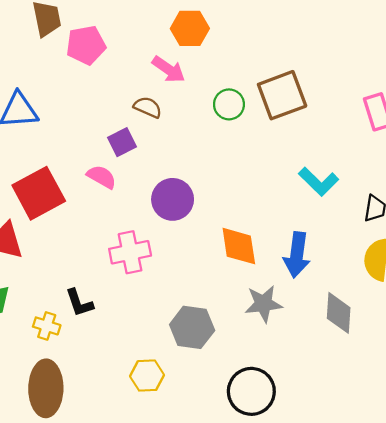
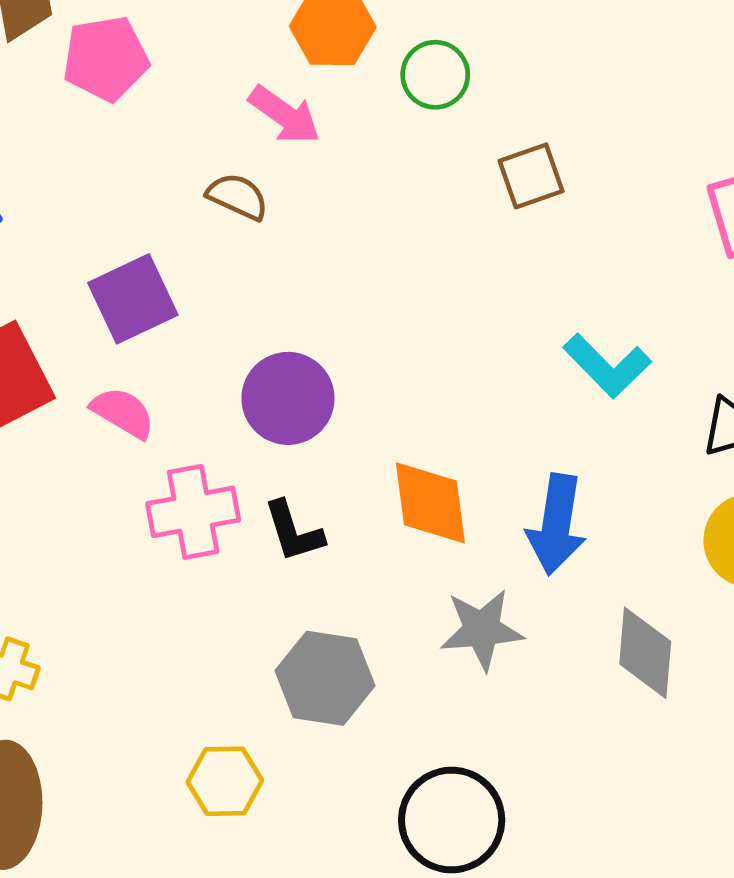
brown square: (282, 95) -> (531, 176), size x0.6
green circle: (229, 104) -> (435, 75), moved
purple square: (122, 142) -> (133, 299), moved, size x1.4
pink semicircle: (102, 177) -> (123, 413), moved
black L-shape: (79, 303) -> (294, 531), moved

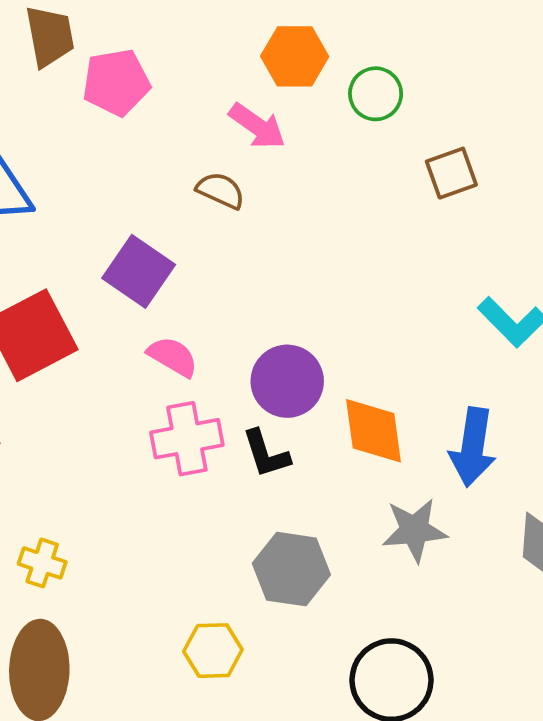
purple square: (133, 299) -> (139, 271), turned -30
purple circle: (288, 398) -> (287, 381), moved
pink semicircle: (123, 413) -> (173, 357), moved

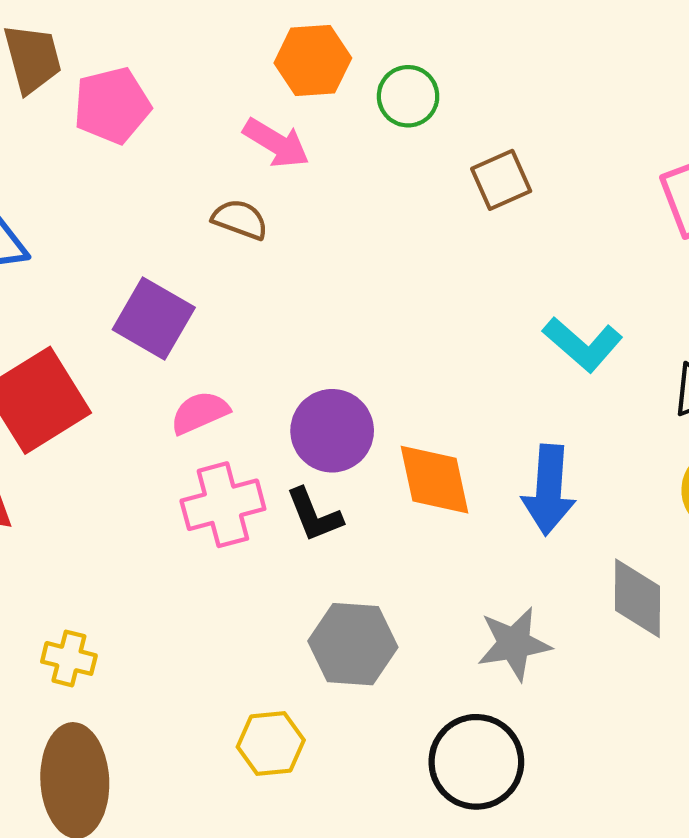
pink semicircle: (173, 357) -> (200, 413), turned -50
gray star: (414, 530) -> (514, 644), moved

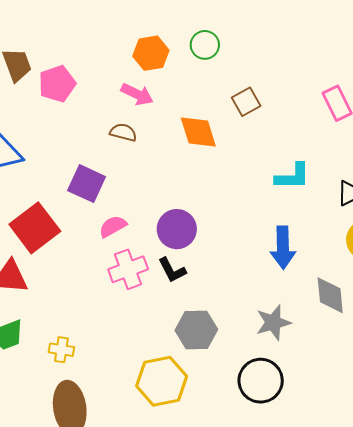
green circle: (408, 96) -> (205, 45), moved
cyan L-shape: (583, 344) -> (293, 176), turned -36
orange diamond: (435, 480) -> (198, 132), moved
yellow hexagon: (271, 743) -> (162, 381), size x1.6

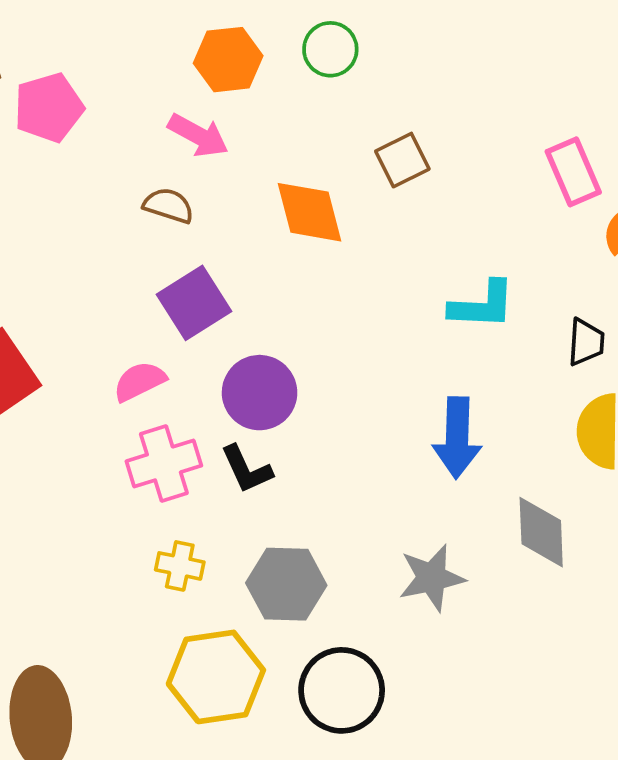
purple square: (87, 184) -> (194, 303), moved, turned 30
yellow cross: (61, 350) -> (180, 566), moved
black circle: (261, 381) -> (342, 690), moved

